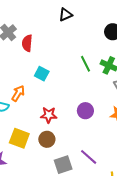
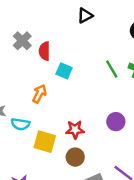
cyan square: (42, 74) -> (64, 71), moved
orange arrow: (18, 93) -> (39, 94), moved
yellow square: (19, 138) -> (45, 142), moved

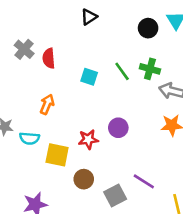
cyan square: (64, 71) -> (89, 77), moved
purple circle: (116, 122) -> (118, 128), moved
brown circle: (75, 157) -> (84, 179), moved

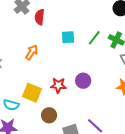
green line: (122, 71) -> (94, 38), turned 63
cyan square: (89, 77) -> (68, 37), turned -32
cyan semicircle: (30, 138) -> (11, 105), moved

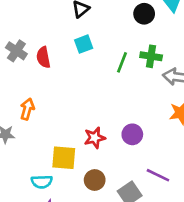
cyan square: (68, 37) -> (84, 44), moved
orange arrow: (32, 52) -> (27, 109), moved
purple circle: (83, 81) -> (132, 134), moved

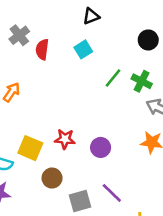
cyan square: (84, 44) -> (83, 49), turned -30

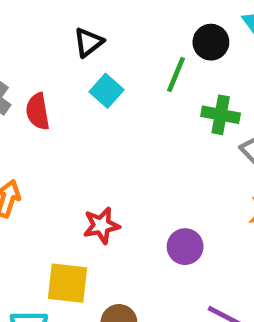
black triangle: (91, 16) -> (88, 42), moved
green line: (113, 78) -> (176, 75), moved
red star: (65, 139) -> (101, 225), moved

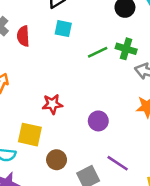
green line: (176, 75) -> (98, 52), moved, turned 36
cyan square: (107, 91) -> (63, 29), turned -36

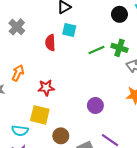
red semicircle: (23, 36) -> (50, 43), moved
red star: (52, 104) -> (46, 88), moved

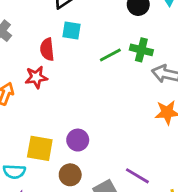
red star: (46, 88) -> (36, 77), moved
purple circle: (95, 105) -> (78, 140), moved

